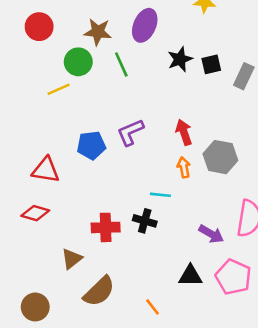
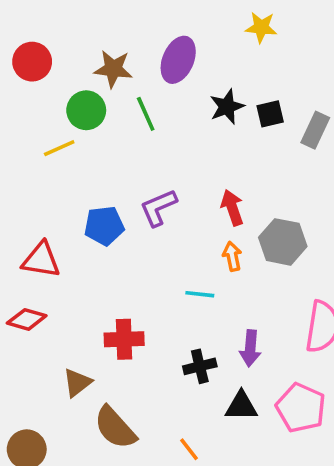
black cross: (145, 221) -> (200, 366), moved, turned -30
purple arrow: (211, 234) -> (250, 348), moved, turned 65
brown semicircle: (99, 291) -> (115, 428), turned 92

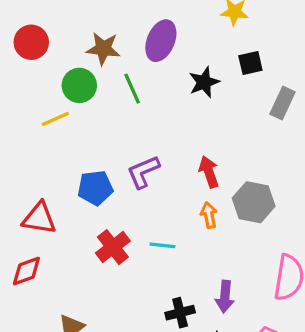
black square: (270, 114) -> (250, 63), moved
cyan line: (200, 294) -> (162, 245), moved
red diamond: (27, 319) -> (26, 271), turned -36
red cross: (124, 339) -> (113, 247), moved, turned -36

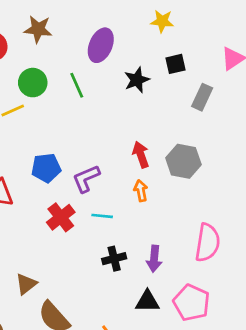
brown star: (103, 49) -> (38, 29), moved
purple L-shape: (143, 172) -> (86, 179), moved
gray hexagon: (254, 202) -> (183, 161), moved
black cross: (180, 313) -> (114, 259), moved

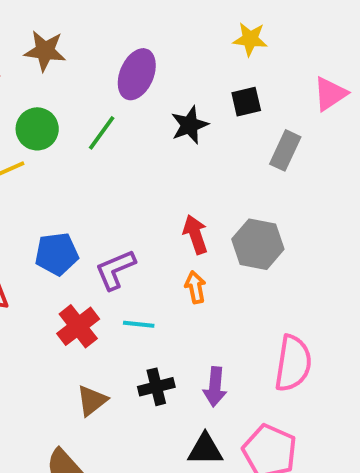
yellow star: (162, 21) -> (250, 39), moved
green line: (77, 85) -> (102, 133), turned 60
brown triangle: (26, 284) -> (92, 400), moved

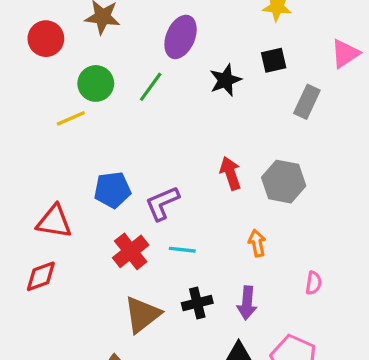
orange arrow: (195, 287) -> (257, 243), moved
pink semicircle: (293, 363) -> (314, 283), size x0.5
brown triangle: (92, 400) -> (142, 315), size x1.4

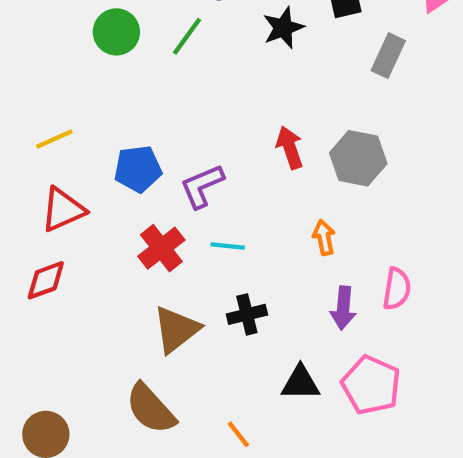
yellow line: (71, 118) -> (54, 139), moved
red triangle: (54, 221) -> (63, 210), turned -33
pink semicircle: (314, 283) -> (397, 289), size x1.4
purple arrow: (247, 303) -> (343, 308), moved

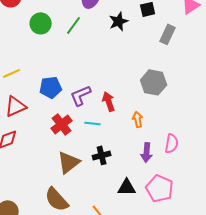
red arrow: (290, 148) -> (109, 101), moved

